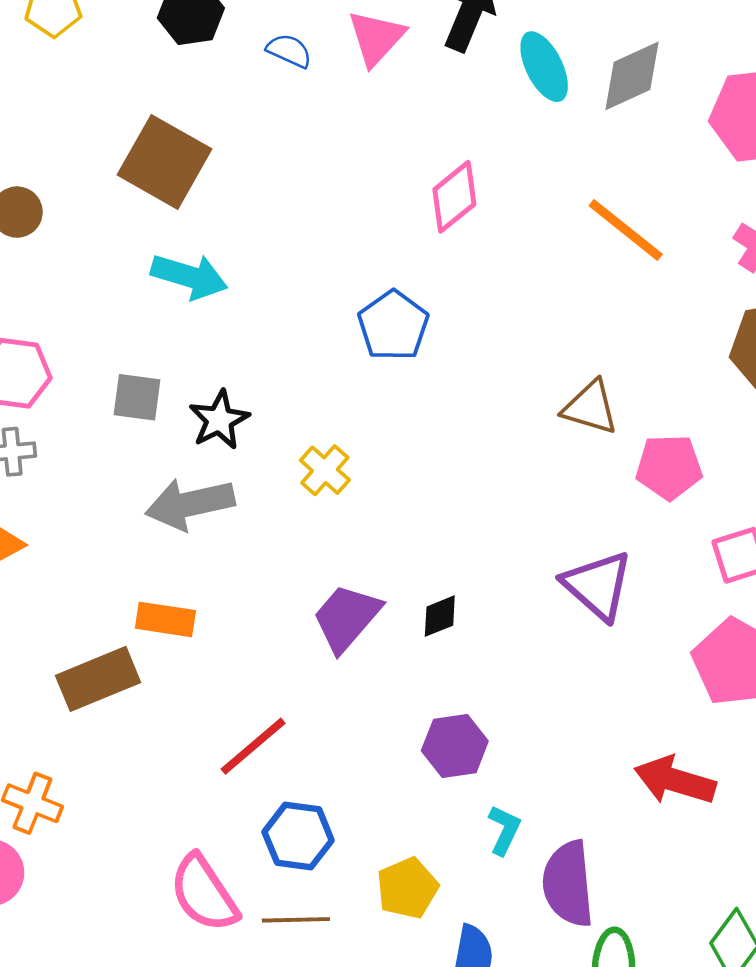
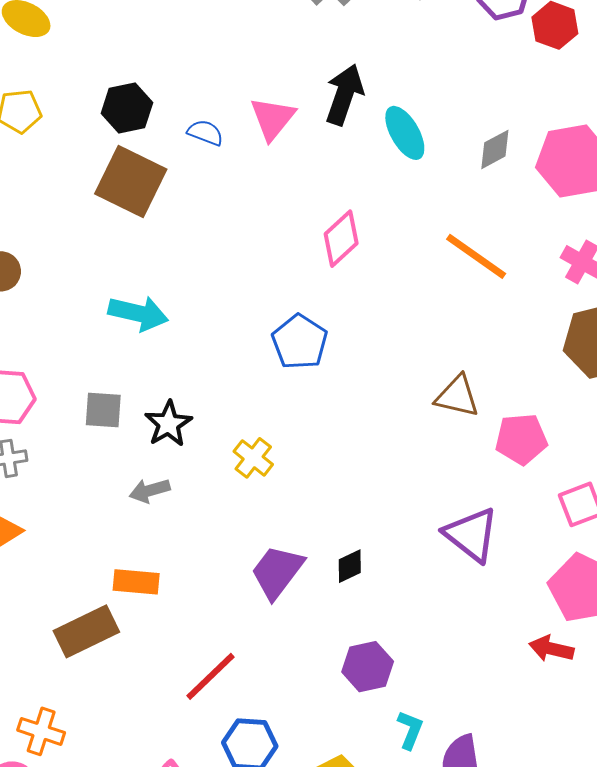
gray diamond: (632, 76) -> (495, 149), moved, size x0.7
brown square: (164, 162) -> (131, 181), moved
gray arrow: (190, 504) -> (150, 491), size x0.6
red arrow: (675, 780) -> (551, 649), moved, size x0.7

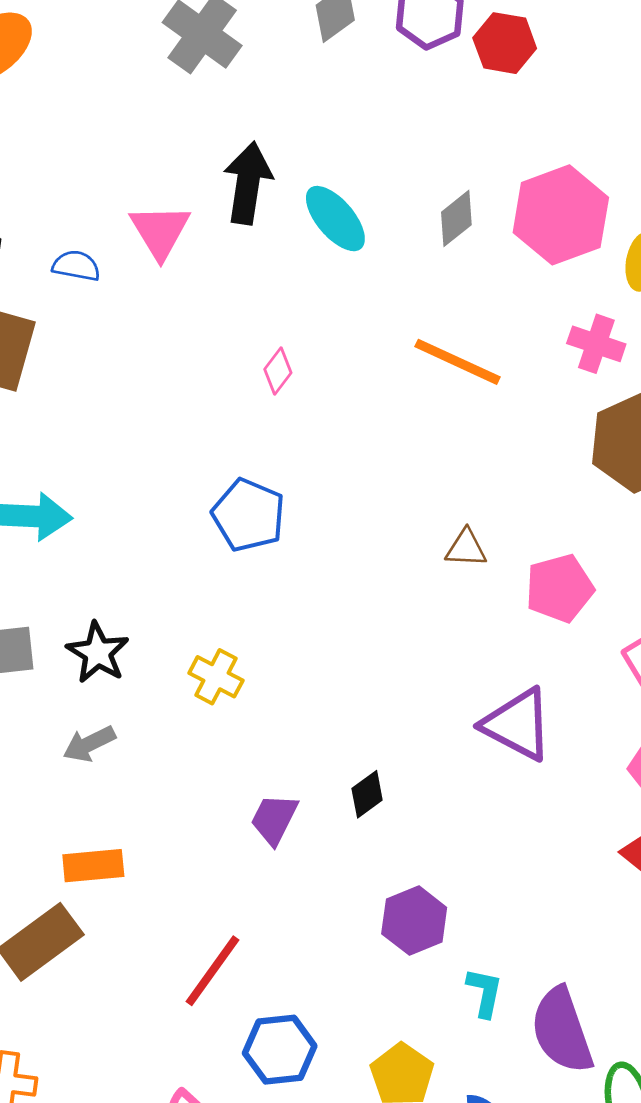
pink diamond: (341, 239) -> (278, 371), size x0.6
brown triangle: (457, 396) -> (466, 548), size x0.7
purple trapezoid: (277, 572) -> (274, 819), size x0.7

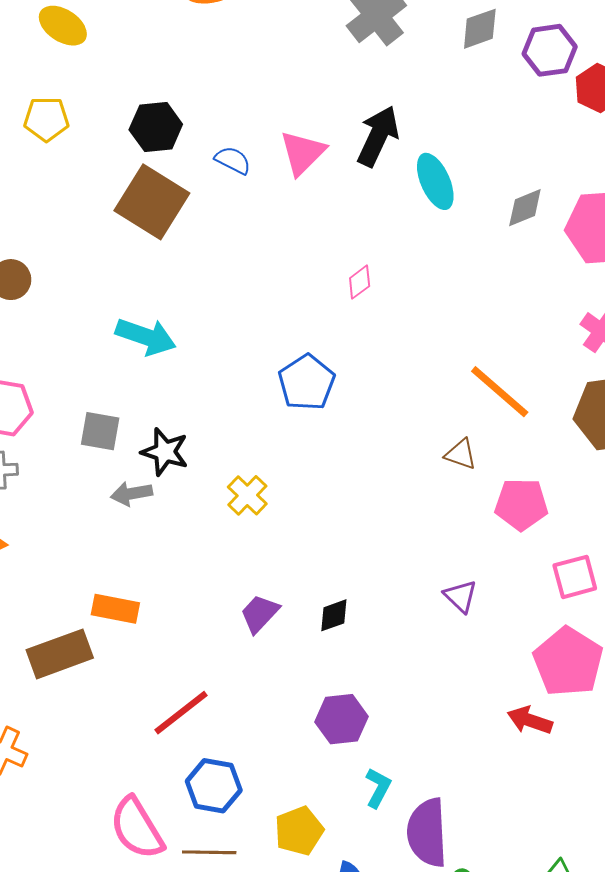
orange line: (457, 362) -> (500, 392), moved
black star: (98, 653) -> (165, 452), turned -30
purple triangle: (517, 724) -> (461, 596), size x0.6
gray arrow: (89, 744) -> (132, 494), moved

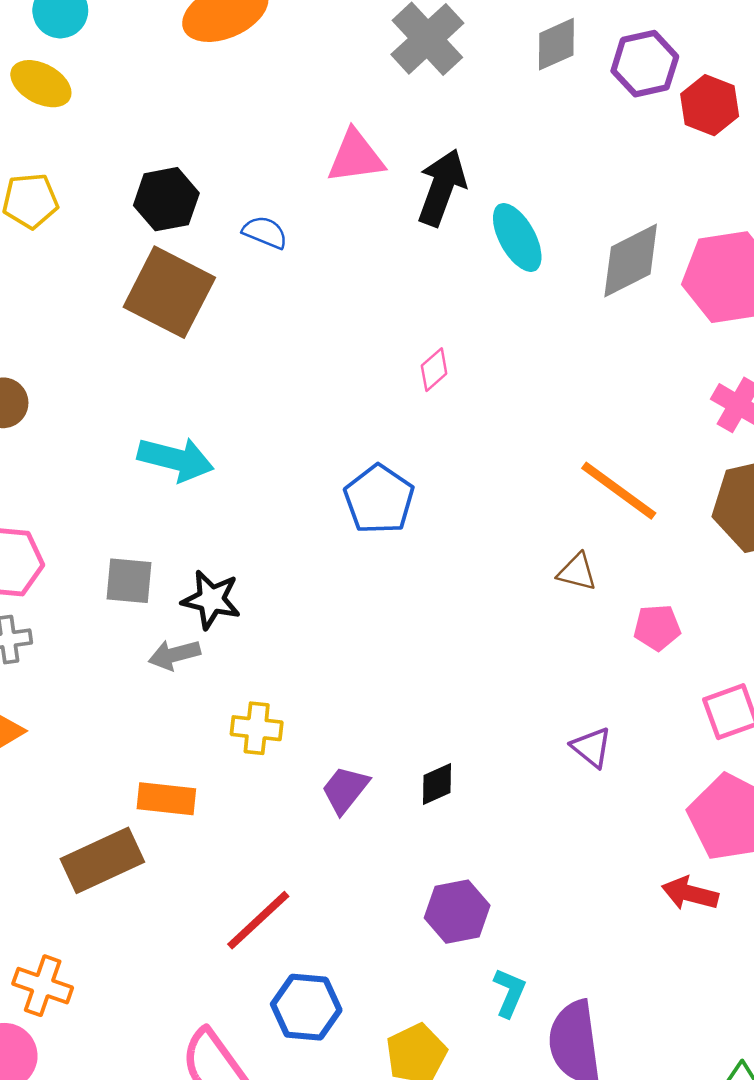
pink triangle: (303, 153) -> (356, 157), moved, turned 42
gray diamond: (525, 208) -> (631, 261), size x1.5
yellow cross: (247, 495) -> (257, 728), moved, turned -33
pink pentagon: (521, 504) -> (657, 627), size x0.7

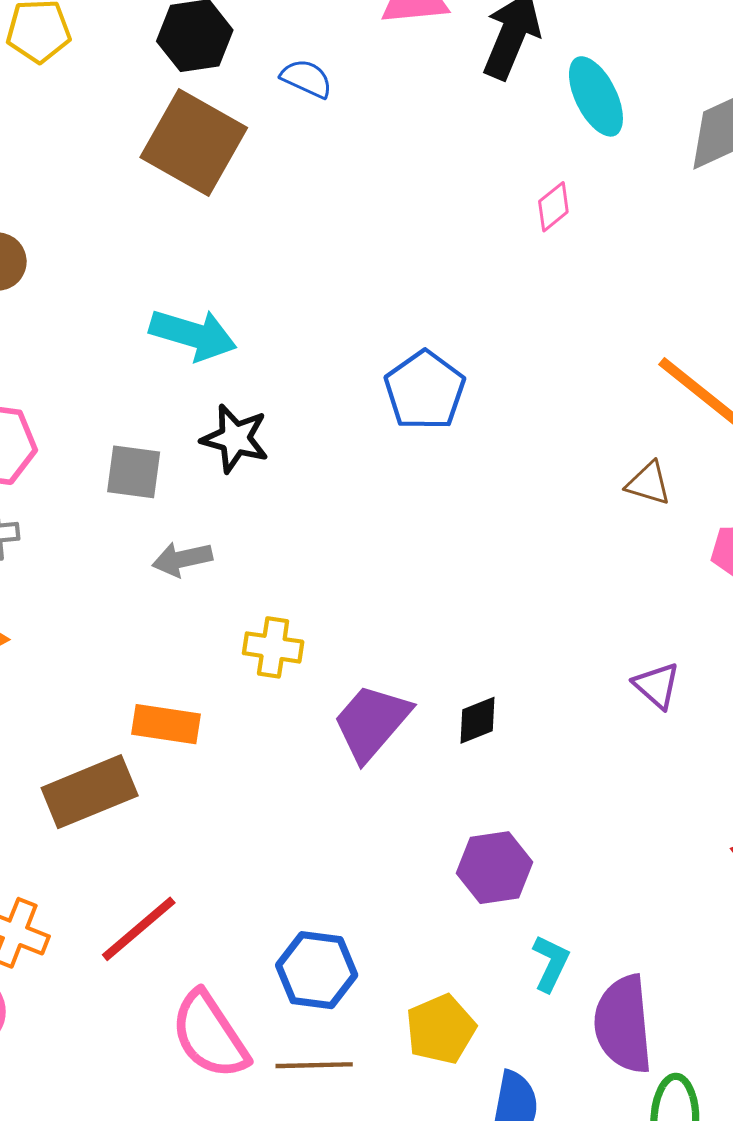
pink diamond: (434, 370) -> (553, 207), moved
black star: (211, 600) -> (235, 438), moved
purple trapezoid: (345, 790) -> (372, 722), size x1.4
red line: (258, 920) -> (139, 929), moved

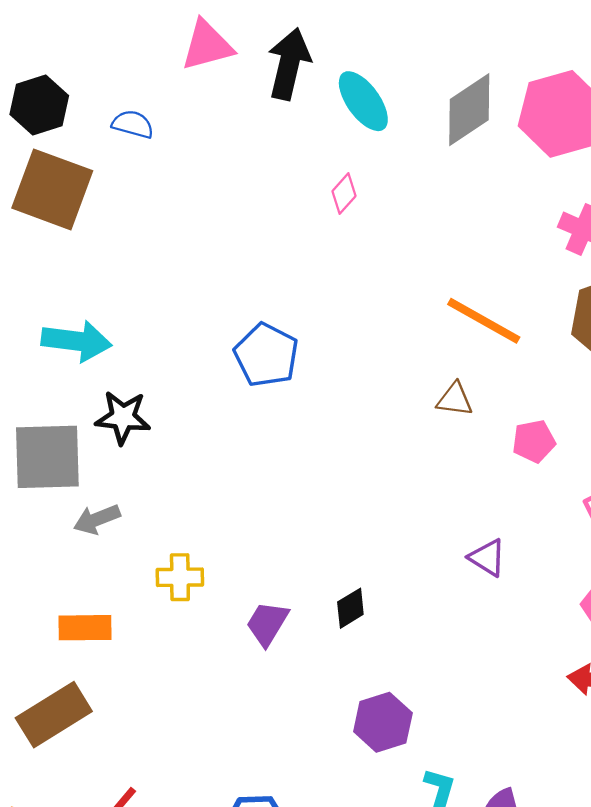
gray square: (134, 472) -> (47, 457), size x1.6
purple trapezoid: (372, 722) -> (267, 623), size x0.7
orange rectangle: (166, 724) -> (85, 628), moved

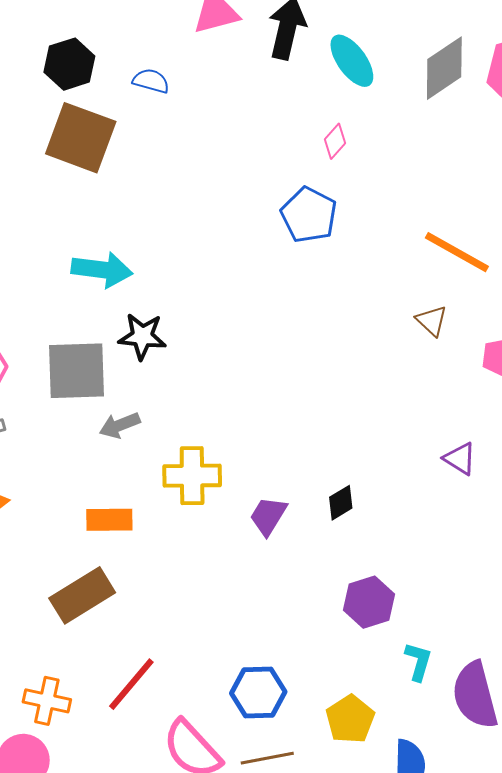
blue pentagon: (266, 355) -> (309, 215), moved
brown triangle: (455, 399) -> (432, 321), turned 36
yellow cross: (180, 577) -> (192, 476), size x1.4

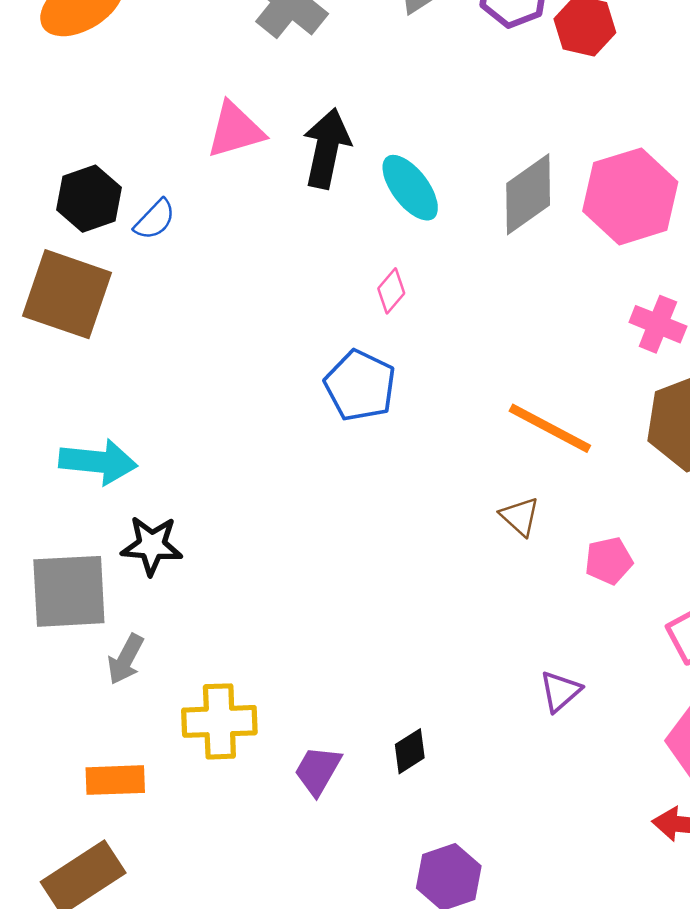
black hexagon: (69, 64) -> (89, 199), moved
blue semicircle: (151, 81) -> (155, 220), turned 120
gray arrow: (120, 425) -> (126, 659), turned -39
purple triangle: (460, 459) -> (560, 691), turned 48

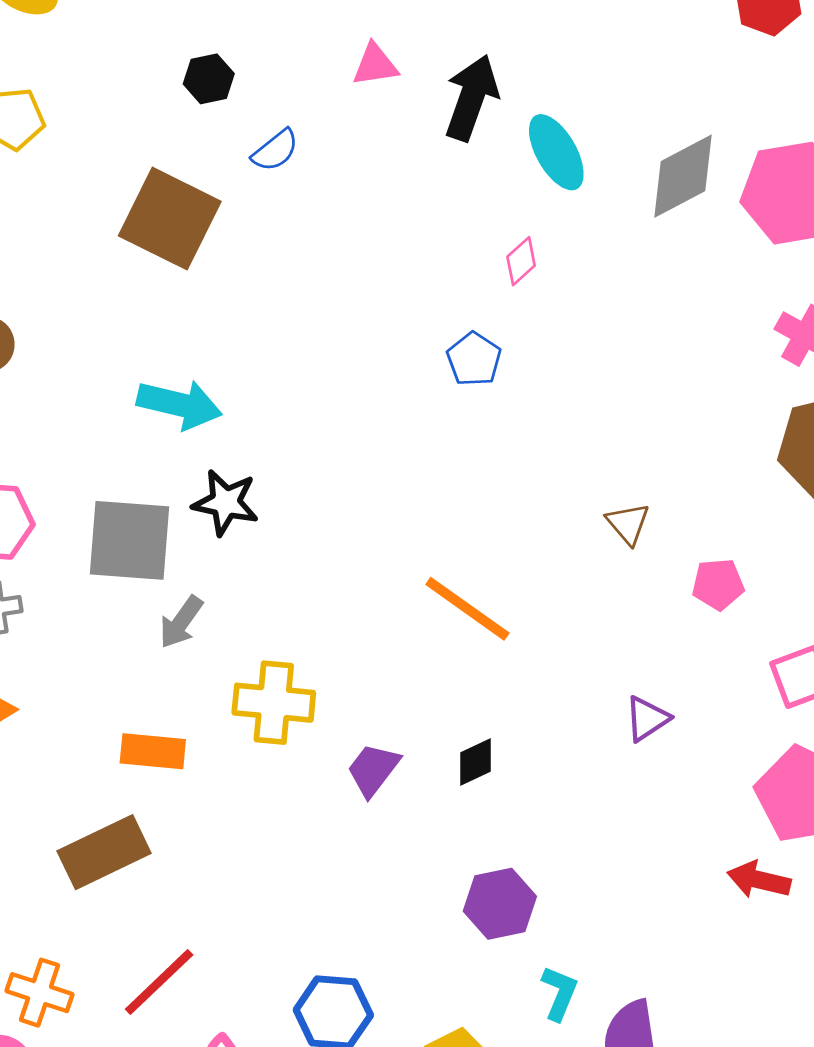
pink triangle: (235, 130) -> (375, 65), size x0.7
black hexagon: (89, 199) -> (209, 79), moved, size x0.7
blue pentagon: (360, 386) -> (474, 359), size x0.7
orange line: (550, 428) -> (467, 609), moved

